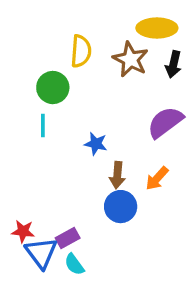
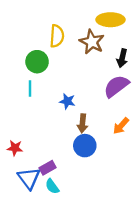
black arrow: (173, 64) -> (122, 58), moved
orange arrow: (157, 178) -> (121, 126), moved
red star: (23, 231) -> (15, 148), moved

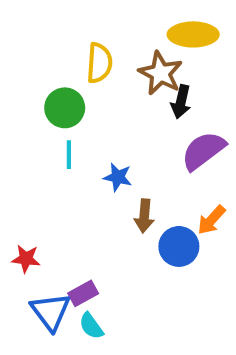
black arrow: (122, 58) -> (181, 102), moved
cyan line: (30, 88) -> (69, 155), moved
blue circle: (85, 146) -> (179, 246), moved

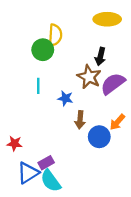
brown star: (161, 73) -> (89, 77), moved
green circle: (65, 108) -> (43, 50), moved
blue triangle: (50, 312) -> (28, 173), turned 35
cyan semicircle: (91, 326) -> (51, 181), size x1.5

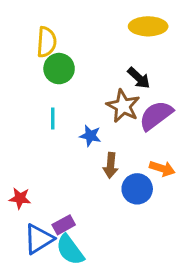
yellow semicircle: (55, 35) -> (47, 42), moved
black arrow: (100, 56) -> (139, 78), turned -60
orange arrow: (117, 122) -> (162, 169), turned -114

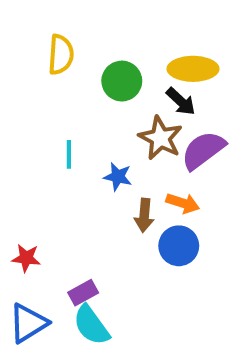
yellow ellipse: (148, 26) -> (193, 69), moved
green circle: (59, 69) -> (122, 81), moved
orange arrow: (162, 169) -> (183, 203), moved
blue triangle: (39, 239) -> (28, 323), moved

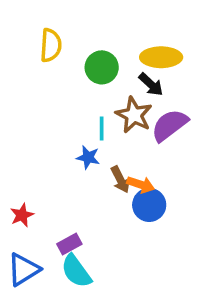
cyan line: (69, 154) -> (102, 129), moved
blue star: (118, 177) -> (88, 157), moved
orange arrow: (183, 203) -> (141, 185), moved
brown arrow: (144, 215) -> (120, 179), turned -32
red star: (26, 258) -> (22, 215), turned -30

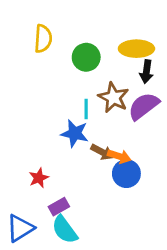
black arrow: (151, 84) -> (146, 72), moved, turned 55
blue star: (88, 157) -> (75, 133), size x1.4
brown arrow: (120, 179) -> (102, 152), turned -35
red star: (22, 215) -> (39, 178), moved

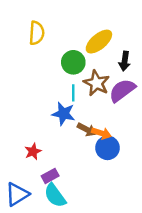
yellow ellipse: (136, 49) -> (99, 42), moved, turned -40
green circle: (86, 57) -> (73, 62), moved

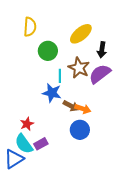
green circle: (73, 62) -> (48, 51), moved
blue circle: (107, 148) -> (80, 130), moved
cyan semicircle: (55, 195) -> (24, 144), moved

